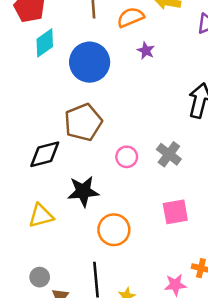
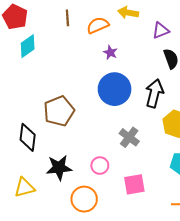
blue circle: (90, 62) -> (115, 89), moved
black diamond: (45, 154) -> (28, 137), turned -68
pink circle: (127, 157) -> (100, 166), moved

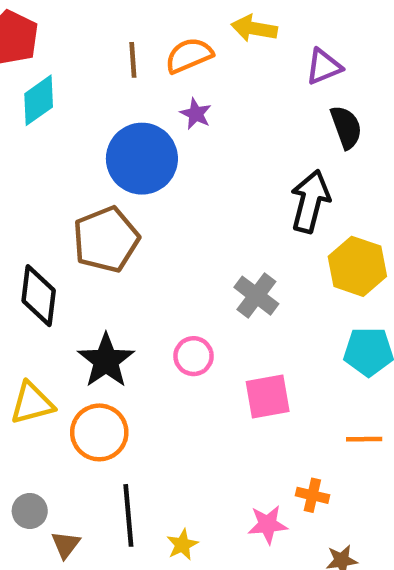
brown line: (67, 18) -> (133, 60), moved
purple star: (110, 52) -> (196, 114), moved
blue circle: (115, 89) -> (142, 159), moved
black star: (59, 168) -> (106, 361), turned -30
orange circle: (84, 199) -> (99, 432), moved

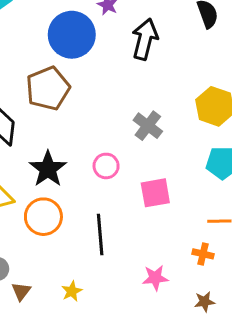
black arrow: (310, 201) -> (145, 39), moved
orange cross: (312, 495) -> (203, 254), moved
black line: (128, 515) -> (100, 235), moved
yellow star: (182, 545) -> (72, 291), moved

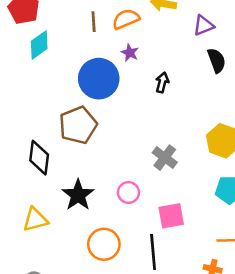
black arrow: (145, 39) -> (162, 82), size x0.6
orange circle: (43, 217) -> (104, 244), moved
black line: (100, 235) -> (153, 252), moved

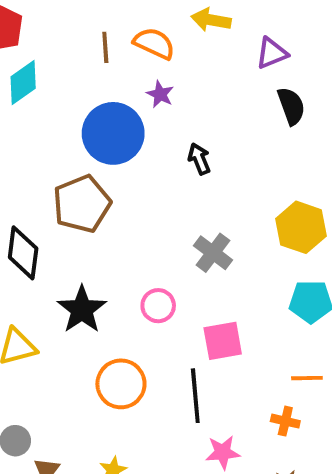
orange semicircle: (126, 19) -> (154, 43), turned 48
black arrow: (162, 82) -> (199, 159), moved, turned -36

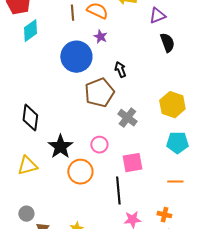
brown pentagon: (82, 204) -> (99, 93), moved
orange circle: (121, 384) -> (80, 172), moved
orange cross: (285, 421) -> (164, 215), moved

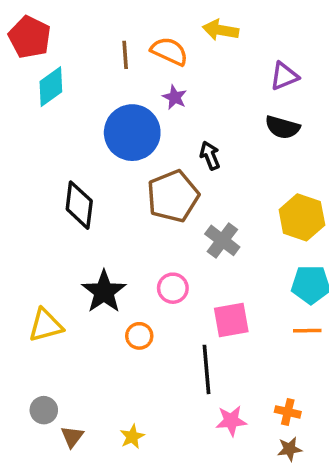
purple triangle: (157, 16) -> (284, 76), moved
black semicircle: (167, 43) -> (282, 127), moved, turned 126
black diamond: (30, 118) -> (79, 205), moved
orange circle: (80, 172) -> (139, 336), size x0.6
orange line: (175, 182) -> (307, 331), moved

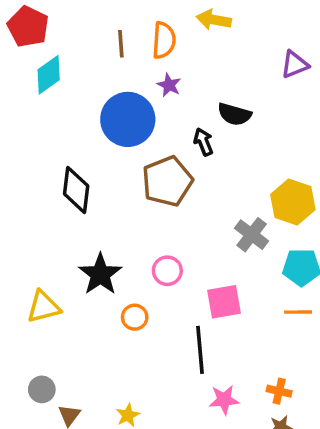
orange semicircle: (169, 51) -> (164, 40), turned 69
purple triangle: (284, 76) -> (295, 64), moved
black semicircle: (282, 127) -> (234, 114), moved
gray cross: (222, 240) -> (252, 235), moved

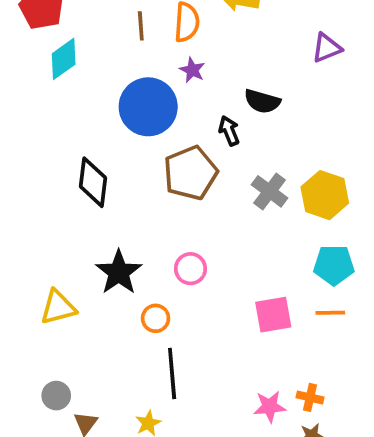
gray cross: (252, 235) -> (270, 191), moved
pink square: (224, 302) -> (273, 315), moved
black line: (200, 350) -> (172, 373), moved
pink star: (224, 400) -> (270, 407), moved

